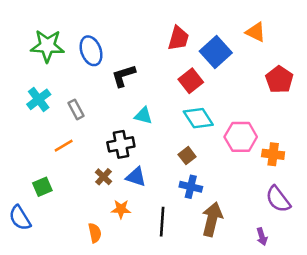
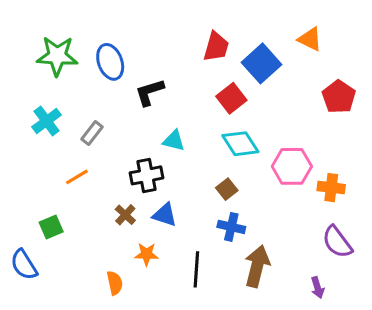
gray rectangle: (76, 109) -> (92, 133), turned 66

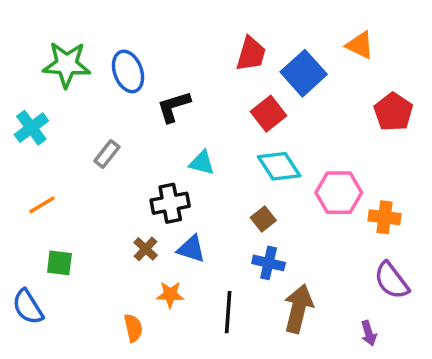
cyan cross: (47, 121) -> (31, 128), moved
orange line: (77, 177) -> (42, 205), moved
green square: (51, 227) -> (59, 263), turned 30

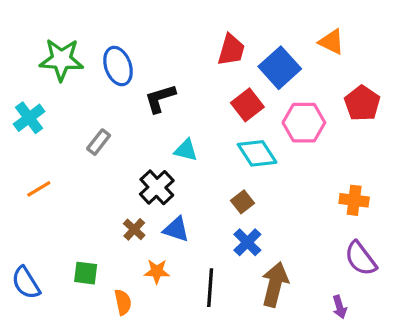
pink hexagon: (339, 193) -> (304, 123), moved
black cross: (170, 203) -> (157, 187), turned -32
green square: (59, 263) -> (86, 273), moved
blue cross: (269, 263) -> (247, 242), turned 32

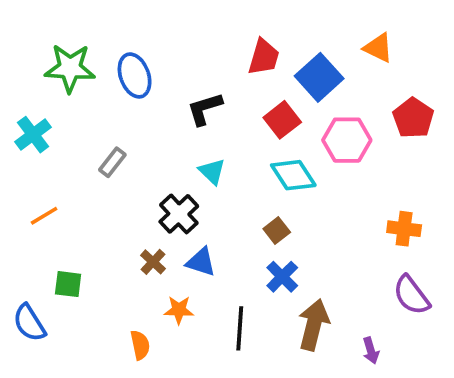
black L-shape: (160, 98) -> (205, 109), moved
cyan triangle: (186, 150) -> (212, 171), turned 30
green square: (86, 273) -> (68, 284), moved
purple arrow: (340, 307) -> (371, 351), moved

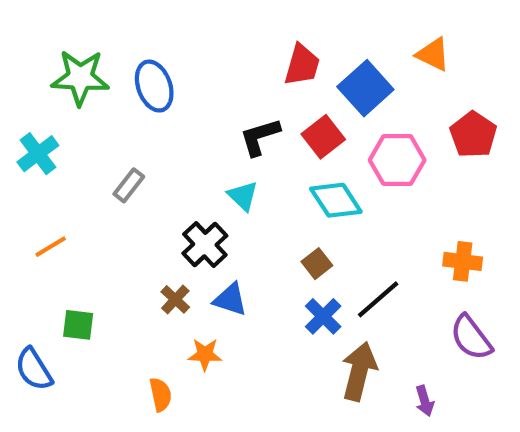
black L-shape: (205, 109) -> (260, 137), moved
black line: (240, 328) -> (378, 299), moved, turned 45

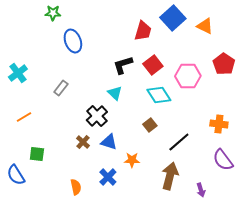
green star: (80, 78) -> (53, 13), moved, size x0.6
blue square: (365, 88) -> (173, 18), moved
blue cross: (323, 316) -> (108, 177), moved
orange star: (205, 354) -> (132, 160), moved

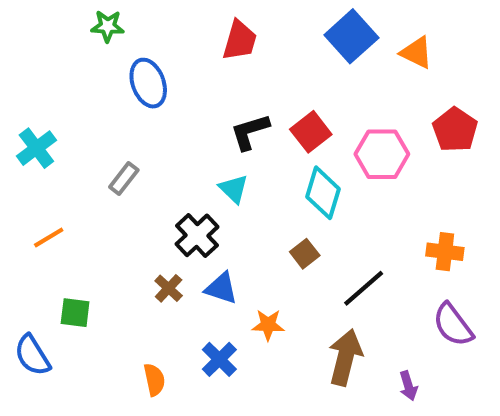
red trapezoid: (143, 31) -> (240, 40), moved
cyan diamond: (159, 95) -> (323, 193), turned 50

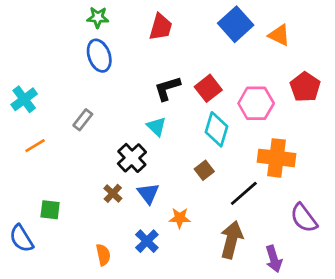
green star: (108, 26) -> (98, 17), moved
orange line: (49, 237) -> (35, 146), moved
orange cross: (445, 252) -> (277, 158), moved, size x1.5
blue triangle: (221, 288) -> (148, 193), turned 35
purple arrow: (408, 386) -> (274, 259), size x1.4

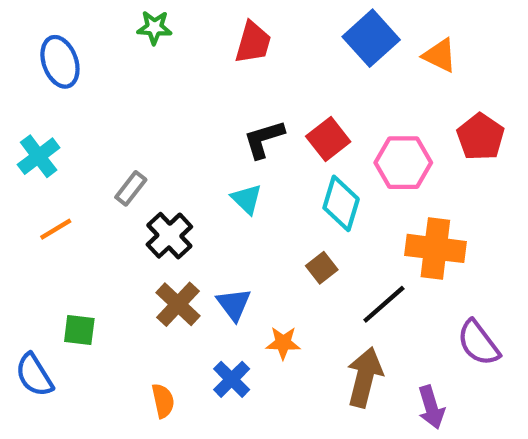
blue ellipse: (99, 56) -> (60, 62), moved
black cross: (132, 158) -> (169, 236), moved
brown cross: (113, 193) -> (178, 304), size x1.5

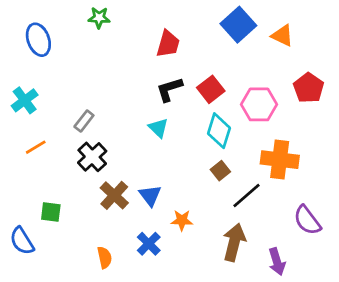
red trapezoid: (253, 42) -> (168, 44), moved
black cross: (169, 236) -> (92, 157), moved
brown square: (322, 268) -> (220, 171), moved

